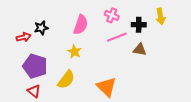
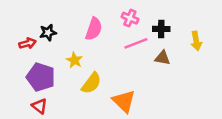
yellow arrow: (160, 16) -> (196, 41), moved
yellow star: (74, 52) -> (74, 60), moved
yellow semicircle: (66, 80) -> (91, 83), moved

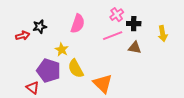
pink cross: (130, 18) -> (117, 15), moved, turned 32
purple pentagon: (41, 77) -> (49, 71), moved
yellow semicircle: (91, 83) -> (76, 69), turned 114

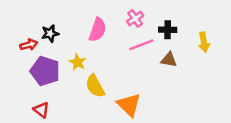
pink cross: (117, 15) -> (135, 18), moved
purple pentagon: (49, 71) -> (45, 71), moved

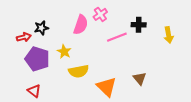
pink cross: (135, 18) -> (100, 14), moved
brown triangle: (169, 60) -> (140, 79), moved, turned 40
yellow semicircle: (95, 86) -> (79, 71), turned -72

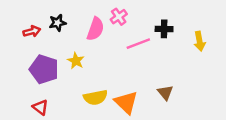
black star: (41, 28) -> (58, 23), moved
red arrow: (24, 37) -> (32, 31), moved
yellow semicircle: (79, 71) -> (95, 97), moved

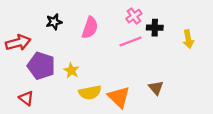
pink cross: (119, 17) -> (134, 16), moved
red arrow: (32, 31) -> (18, 43), moved, size x1.5
yellow star: (76, 61) -> (71, 70), moved
red triangle: (40, 107) -> (26, 98), moved

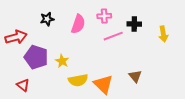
pink cross: (134, 16) -> (104, 16), moved, turned 32

